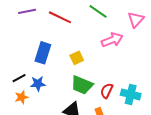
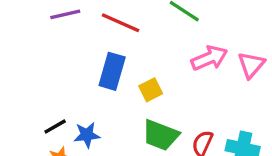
pink triangle: (136, 20) -> (251, 65), moved
blue rectangle: (43, 53) -> (112, 71), moved

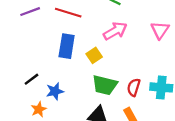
pink arrow: (209, 58) -> (115, 31), moved
black line: (55, 127) -> (32, 79), moved

